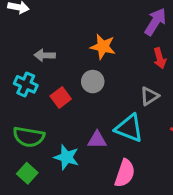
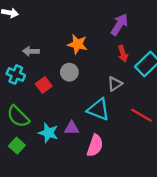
green semicircle: (29, 137) -> (18, 116), turned 35
purple triangle: (97, 140) -> (72, 128), moved

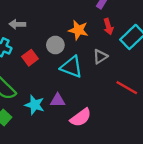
orange star: (77, 44) -> (78, 30), moved
cyan triangle: (98, 109) -> (71, 67), moved
pink semicircle: (95, 146) -> (81, 118), turned 35

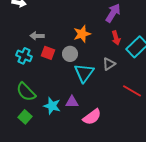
orange star: (78, 30) -> (82, 34), moved, turned -30
red square: (30, 58) -> (48, 53), moved, turned -32
cyan triangle: (71, 67) -> (84, 73), turned 45

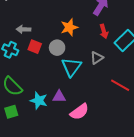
green square: (25, 117) -> (11, 112), turned 32

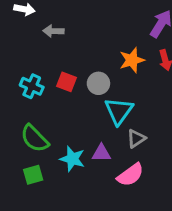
orange star: (69, 27) -> (132, 60), moved
gray arrow: (23, 29) -> (53, 31), moved
gray triangle: (97, 58) -> (136, 139), moved

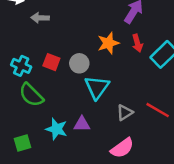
green semicircle: (35, 139) -> (31, 95), moved
gray triangle: (136, 139) -> (125, 113), moved
pink semicircle: (130, 175) -> (122, 148), moved

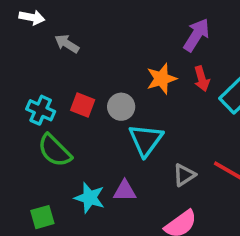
gray arrow: (40, 18) -> (67, 44), turned 30

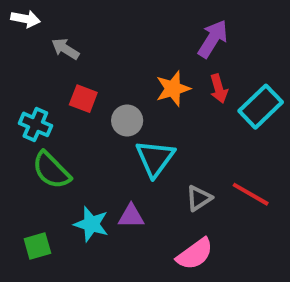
red square: (83, 105) -> (83, 99), moved

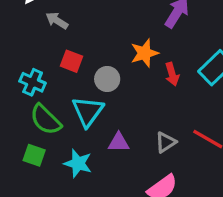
red arrow: (219, 89) -> (172, 74), moved
cyan triangle: (155, 158) -> (88, 111), moved
purple triangle: (131, 216) -> (119, 142), moved
green square: (37, 246) -> (34, 155), moved, turned 35

